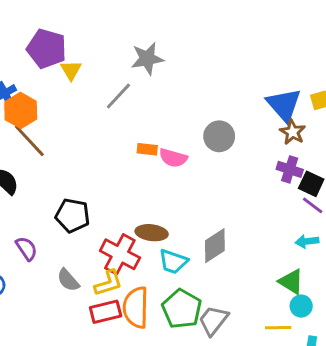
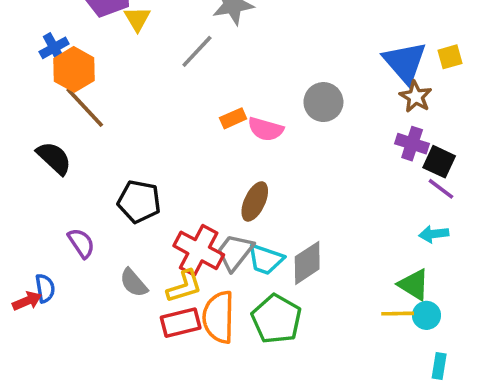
orange rectangle: (147, 149) -> (233, 118), turned -30
brown ellipse: (152, 233) -> (255, 201), moved, turned -72
gray diamond: (215, 246) -> (307, 263), moved
gray trapezoid: (213, 320) -> (235, 252), moved
yellow line: (278, 328) -> (398, 314), moved

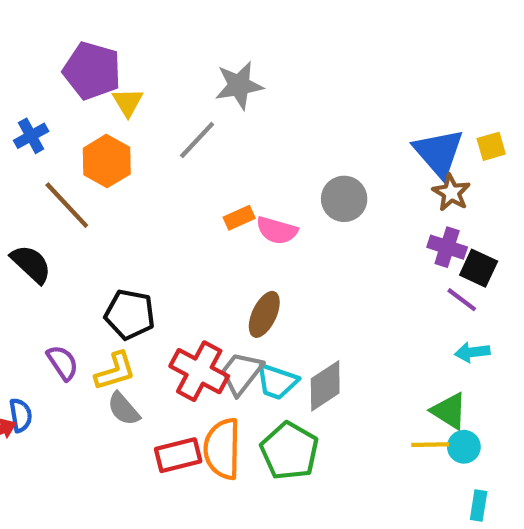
orange hexagon: (74, 69) -> (107, 161), moved
purple line: (441, 189) -> (462, 300), moved
yellow L-shape: (184, 286) -> (115, 371), moved

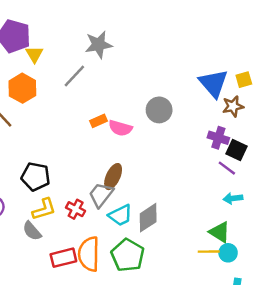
brown star: (451, 193) -> (233, 106), moved, turned 30
yellow L-shape: (115, 371) -> (44, 209), moved
red cross: (199, 371) -> (76, 209), size x0.6
gray trapezoid: (241, 373) -> (101, 195), moved
cyan trapezoid: (277, 382) -> (120, 215), turned -45

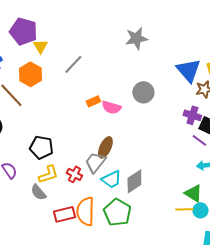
gray star: (99, 45) -> (136, 38), moved

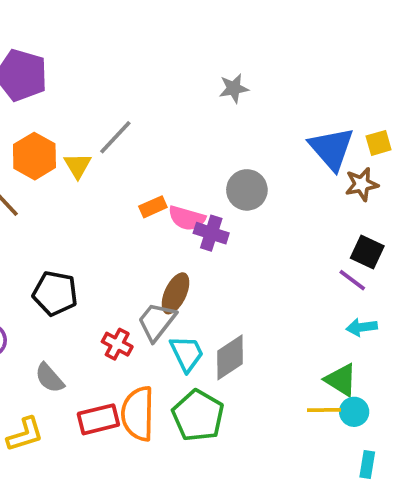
gray star: (136, 38) -> (234, 88), size x0.7
yellow triangle: (40, 46) -> (78, 165), moved
purple cross: (192, 115) -> (211, 233), moved
yellow L-shape: (48, 174) -> (25, 434), moved
cyan trapezoid: (111, 179) -> (187, 354), turned -90

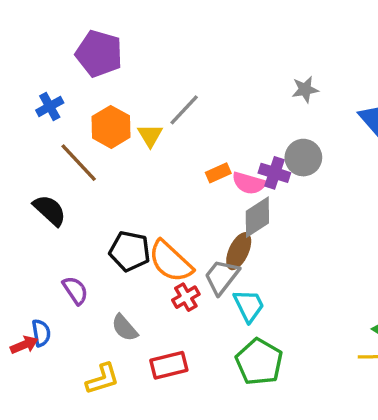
gray star: (234, 88) -> (305, 89), moved
purple cross: (211, 233) -> (274, 173), moved
red cross: (117, 344) -> (186, 297), turned 32
gray diamond: (230, 357) -> (257, 217), moved
orange semicircle: (138, 414) -> (171, 261), moved, turned -48

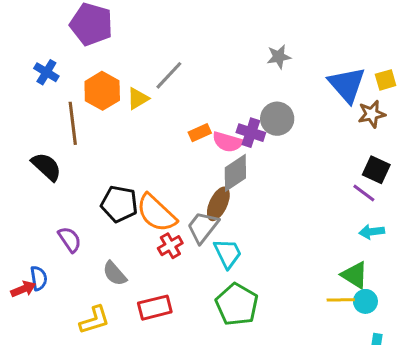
blue cross: (50, 106) -> (46, 72), turned -30
yellow triangle: (150, 135) -> (138, 99), turned 30
brown line: (79, 163) -> (73, 123), turned 36

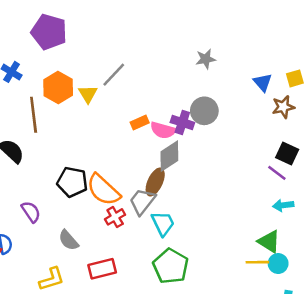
blue triangle: (347, 85) -> (263, 82), size x0.6
yellow triangle: (138, 99) -> (88, 94), turned -30

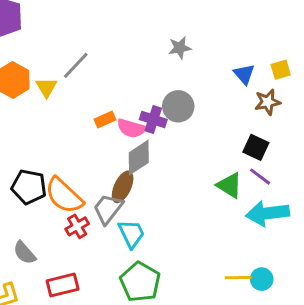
black square: (287, 154) -> (256, 147), moved
cyan arrow: (283, 205) -> (268, 213), size x1.8
green triangle: (269, 242) -> (229, 185), moved

